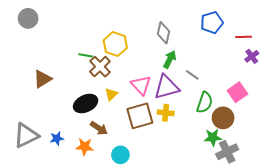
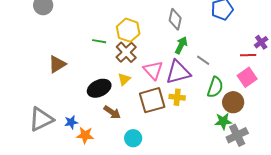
red line: (244, 37) -> (248, 55), moved
brown cross: (100, 67) -> (126, 52), moved
orange star: (85, 147) -> (85, 135), moved

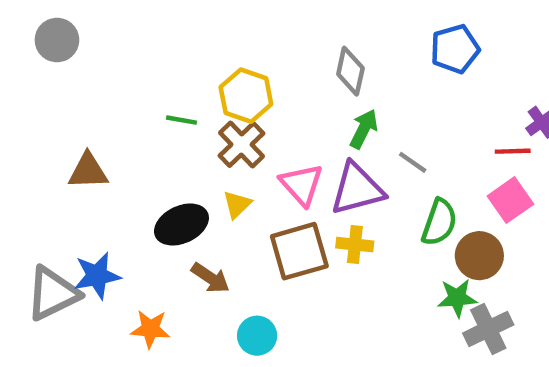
brown triangle: (57, 64) -> (88, 171), turned 30
blue star: (71, 122) -> (97, 276), moved, size x1.5

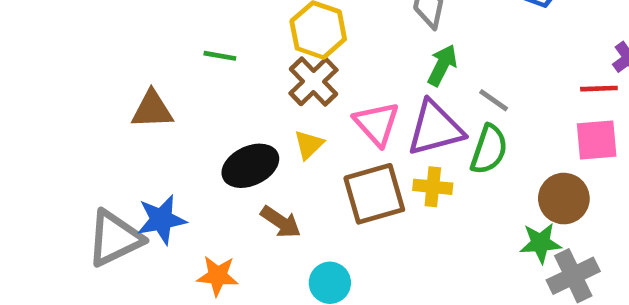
green line: (181, 120) -> (220, 56), moved
pink square: (510, 200) -> (597, 140), turned 30
green semicircle: (439, 222) -> (489, 149), moved

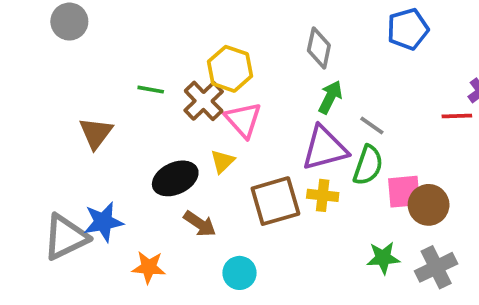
brown cross: (314, 82) -> (204, 101), moved
brown triangle: (152, 110) -> (96, 133), turned -51
pink triangle: (377, 124) -> (243, 120), moved
pink square: (597, 140) -> (404, 192), moved
green star: (540, 243) -> (383, 258), moved

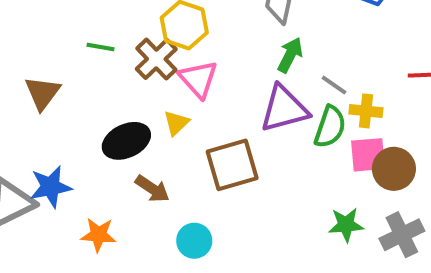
yellow cross: (323, 195) -> (366, 111), moved

